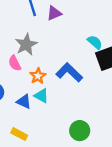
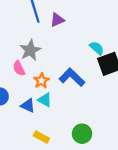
yellow rectangle: (19, 134) -> (41, 137), moved

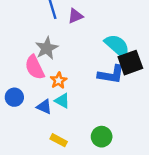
cyan semicircle: (97, 48) -> (117, 46), size x1.6
pink semicircle: (19, 68) -> (35, 67), size x1.5
blue L-shape: (72, 77) -> (111, 74), moved, turned 145

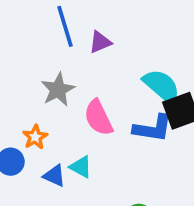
pink semicircle: (35, 67) -> (98, 118), moved
orange star: (59, 80) -> (35, 137), moved

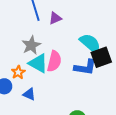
pink semicircle: (98, 118) -> (54, 61), turned -140
cyan triangle: (81, 167) -> (38, 63), moved, size x1.5

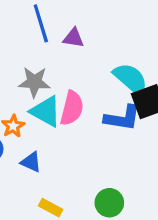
purple triangle: (55, 18) -> (73, 38), turned 32
gray star: (31, 45) -> (34, 82), turned 30

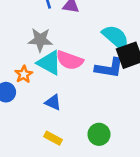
pink semicircle: (72, 108) -> (70, 60), turned 96
blue triangle: (31, 162) -> (53, 102), moved

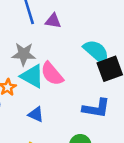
pink semicircle: (70, 60) -> (52, 74), turned 30
blue L-shape: (109, 68) -> (96, 108), moved

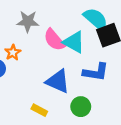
cyan triangle: (32, 76) -> (74, 42), moved
blue triangle: (36, 114) -> (58, 81), moved, size x1.6

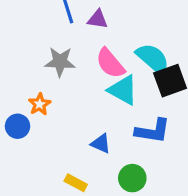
pink semicircle: (54, 40) -> (110, 63), moved
blue triangle: (58, 81) -> (101, 144), size x0.6

